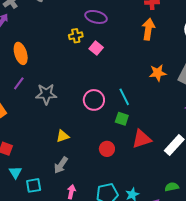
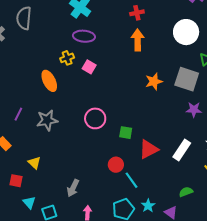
orange ellipse: (21, 53) -> (49, 81), moved
cyan line: (124, 97) -> (131, 180), moved
yellow triangle: (63, 136) -> (34, 163), moved, turned -48

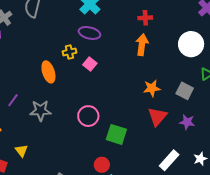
gray square: (187, 79) -> (185, 91), size x0.7
green square: (126, 133) -> (116, 134), size x1.5
red triangle: (149, 149) -> (157, 117), moved, turned -30

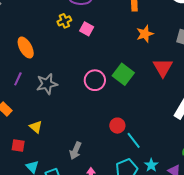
orange ellipse: (48, 72) -> (26, 48), moved
orange star: (152, 88) -> (145, 34), moved
green square: (116, 134) -> (123, 74), moved, turned 30

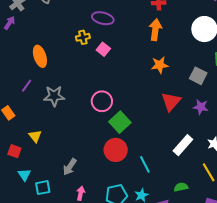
green square: (123, 74) -> (120, 122), moved
red circle: (117, 126) -> (116, 150), size x1.5
cyan line: (134, 140) -> (145, 164), moved

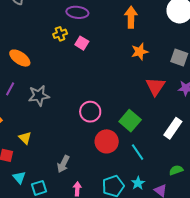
orange ellipse: (40, 56) -> (20, 58), turned -30
pink circle: (102, 101) -> (90, 112), moved
green square: (120, 122) -> (130, 121), moved

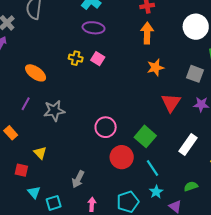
yellow cross: (60, 34) -> (76, 58), moved, turned 32
cyan star: (138, 183) -> (156, 192), moved

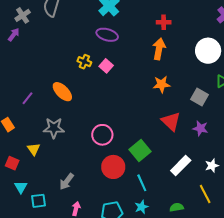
orange ellipse: (36, 73) -> (62, 92), moved
red triangle: (171, 103) -> (171, 121), turned -30
gray star: (54, 111) -> (54, 128), moved

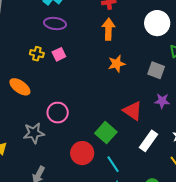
pink square: (106, 66) -> (59, 54), turned 32
red triangle: (171, 121) -> (133, 111), moved
gray star: (54, 128) -> (34, 133), moved
pink circle: (102, 135) -> (58, 113), moved

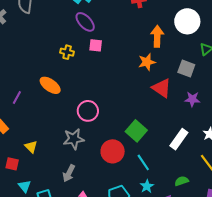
purple ellipse: (55, 23) -> (85, 22), turned 40
orange arrow: (108, 29) -> (157, 36), moved
pink square: (59, 54) -> (96, 45), moved, turned 32
red triangle: (133, 111) -> (162, 88), moved
gray star: (34, 133) -> (74, 139), moved

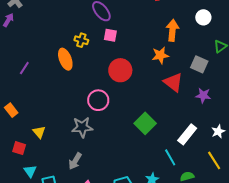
white circle: (187, 21) -> (203, 17), size x0.6
orange ellipse: (50, 85) -> (65, 59), moved, turned 30
purple line: (17, 97) -> (24, 68), moved
red circle: (113, 151) -> (120, 70), moved
cyan line: (143, 162) -> (170, 157), moved

